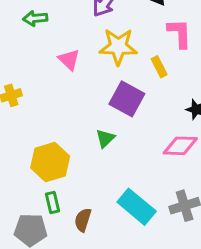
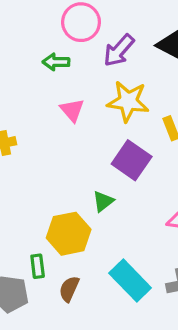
green arrow: (35, 18) -> (56, 62), moved
yellow hexagon: (50, 162) -> (69, 234), moved

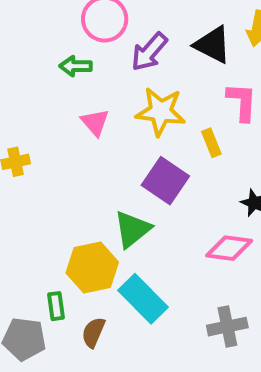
green triangle: (103, 201) -> (132, 229), size x1.5
cyan rectangle: (130, 281) -> (143, 299), moved

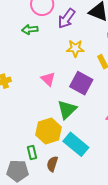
yellow star: (161, 112) -> (75, 48), size x0.7
pink triangle: (95, 122) -> (48, 79), moved

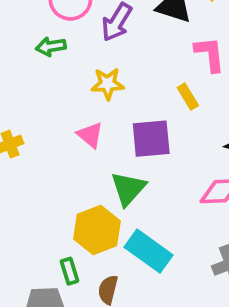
yellow star: (75, 48) -> (108, 84), moved
purple square: (81, 83) -> (151, 139), turned -30

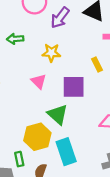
green arrow: (51, 47) -> (15, 39), moved
green triangle: (128, 189) -> (58, 114), turned -35
cyan rectangle: (149, 251) -> (66, 152), turned 30

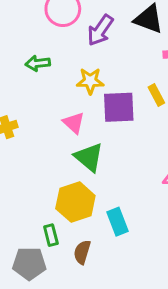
purple square: (74, 87) -> (119, 107), moved
green triangle: (58, 114) -> (89, 157), moved
cyan rectangle: (66, 152) -> (117, 222), size x0.7

